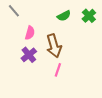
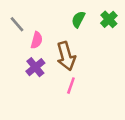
gray line: (14, 11) -> (17, 24), moved
green semicircle: (64, 16) -> (78, 19), turned 144

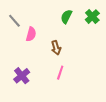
brown arrow: (66, 56) -> (56, 48), size x0.6
purple cross: (35, 67) -> (22, 76), moved

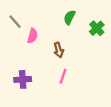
green cross: (92, 17) -> (97, 28), moved
purple cross: (22, 76) -> (23, 79), turned 35

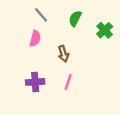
gray line: (15, 22) -> (41, 15), moved
purple cross: (23, 79) -> (35, 82), moved

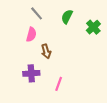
brown arrow: (63, 54) -> (46, 51), moved
pink line: (68, 82) -> (59, 84), moved

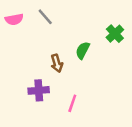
green semicircle: (67, 17) -> (83, 50), moved
pink semicircle: (31, 34) -> (14, 19), moved, turned 64

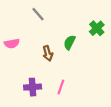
pink semicircle: (14, 19) -> (12, 44), moved
purple cross: (39, 90) -> (33, 87), moved

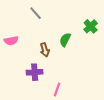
purple cross: (33, 87) -> (35, 72), moved
pink line: (61, 87) -> (57, 90), moved

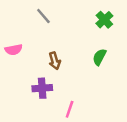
green cross: (91, 26) -> (104, 20), moved
green semicircle: (65, 40) -> (99, 57), moved

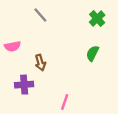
brown arrow: (55, 61) -> (40, 63), moved
purple cross: (42, 88) -> (24, 85), moved

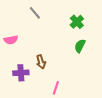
green cross: (97, 19) -> (77, 22), moved
brown arrow: (40, 63) -> (41, 62), moved

